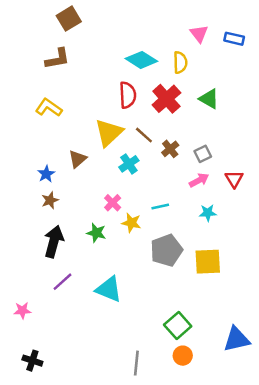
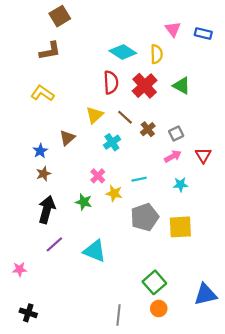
yellow triangle: (109, 133) -> (95, 115), size x0.7

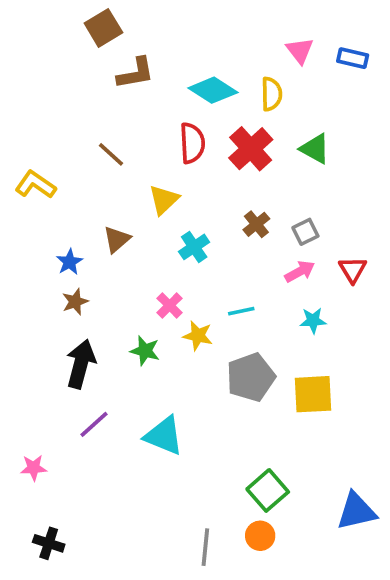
brown L-shape: (50, 51) -> (136, 73), moved
yellow L-shape: (42, 93) -> (35, 185), moved
brown line: (125, 117) -> (111, 154), moved
orange circle: (159, 309) -> (260, 536), moved

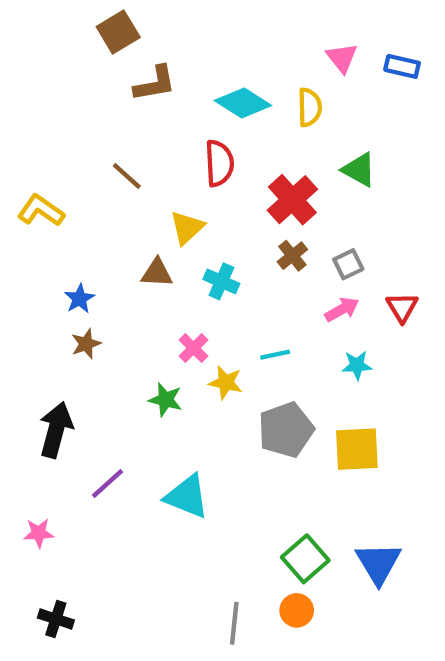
red cross: (251, 149) -> (292, 200), moved
brown triangle: (117, 239) -> (157, 273), moved, turned 44
cyan cross: (194, 247) -> (221, 281), turned -32
black arrow: (81, 364) -> (56, 430), moved
blue triangle: (356, 511) -> (378, 563), moved, turned -48

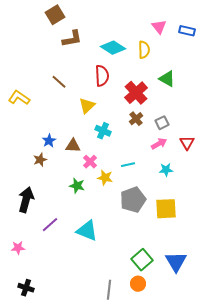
brown triangle: (157, 273) -> (73, 146), moved
blue star: (80, 299) -> (49, 141), moved

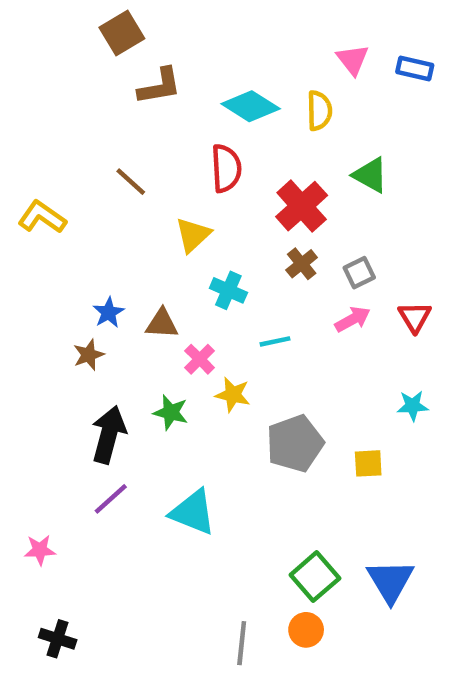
cyan line: (128, 165) -> (275, 341), moved
cyan star: (166, 170) -> (413, 406), moved
black arrow: (26, 200) -> (109, 435), moved
yellow square: (166, 209) -> (368, 463), size x0.6

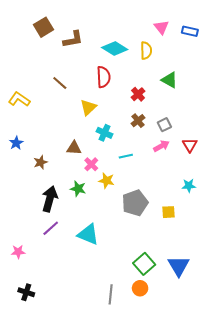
brown square: (122, 33) -> (44, 27), moved
red cross: (302, 206) -> (138, 94), size x0.6
blue star: (109, 313) -> (16, 143), moved

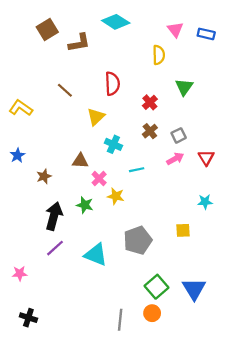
cyan diamond: (115, 49) -> (116, 22), moved
green triangle: (170, 80) -> (184, 87), turned 36
gray pentagon: (135, 203) -> (138, 240), moved

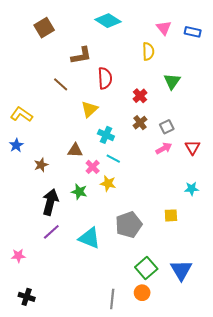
brown L-shape: (79, 43) -> (81, 56), moved
yellow L-shape: (21, 108) -> (21, 114), moved
cyan line: (137, 170) -> (113, 159), moved, turned 40

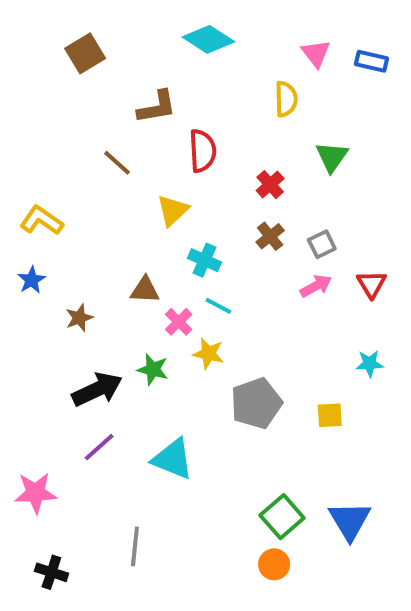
black arrow: (50, 202) -> (97, 389), turned 50
gray pentagon: (129, 225) -> (256, 403), moved
pink star: (18, 256) -> (36, 493), size x1.5
gray line: (112, 299) -> (135, 546), moved

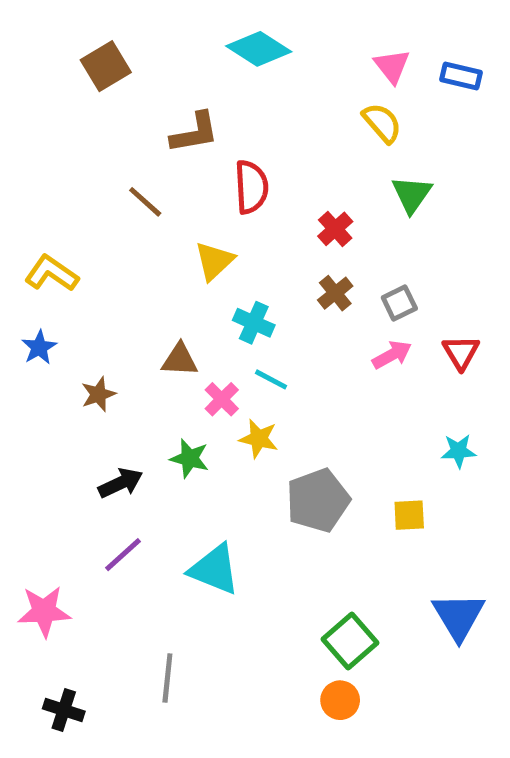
yellow semicircle: (286, 99) -> (382, 123), moved, turned -40
black arrow: (97, 389) -> (121, 483), size x0.7
blue triangle: (350, 521) -> (459, 616), moved

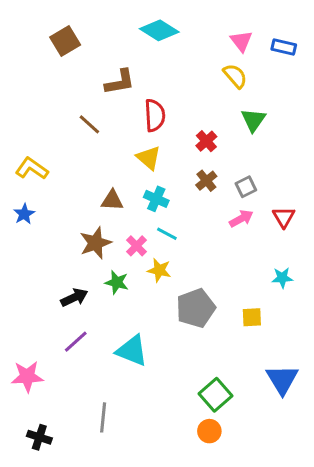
yellow triangle: (214, 261) -> (149, 158), moved, turned -36
brown triangle: (180, 360) -> (112, 200), moved
brown star: (98, 394) -> (96, 243), moved, size x1.5

